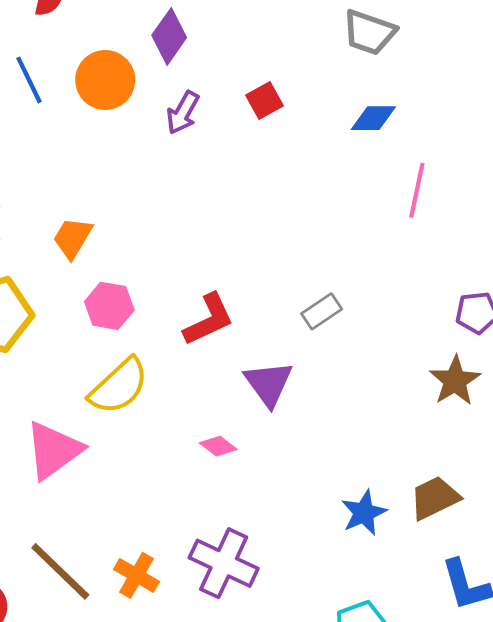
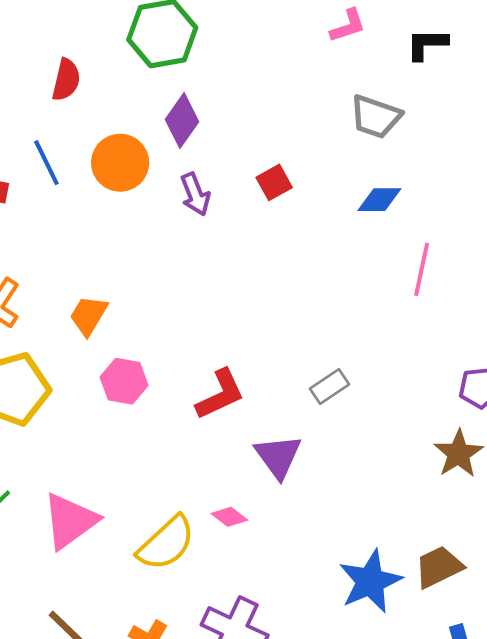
purple arrow: (183, 113) -> (195, 194), turned -51
yellow semicircle: (119, 386) -> (166, 543), moved
blue star: (364, 513) -> (370, 581), size x1.4

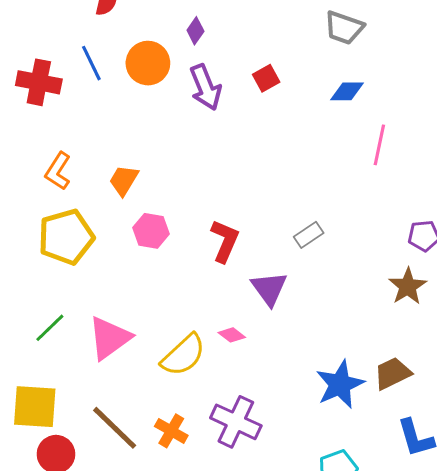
purple diamond: (182, 121) -> (195, 31), size x0.7
purple arrow: (195, 194) -> (206, 87), size x1.4
red L-shape: (220, 394) -> (225, 241), turned -42

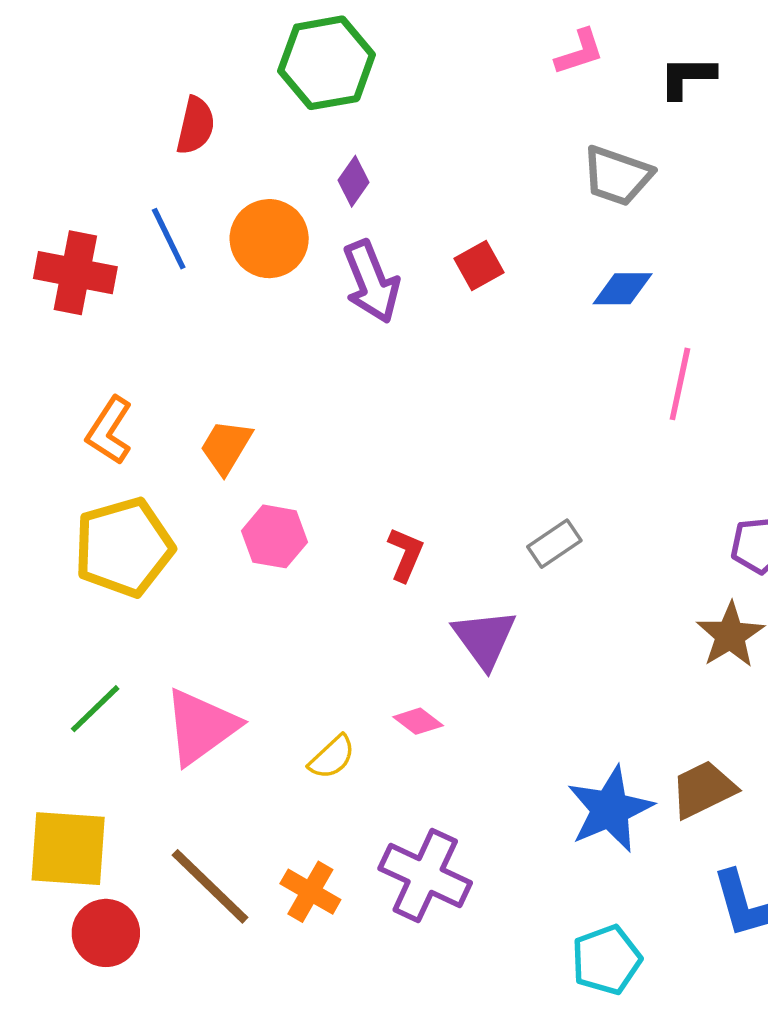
red L-shape: (225, 241) -> (405, 554), size x0.7
yellow semicircle: (183, 355) -> (332, 757), size x0.6

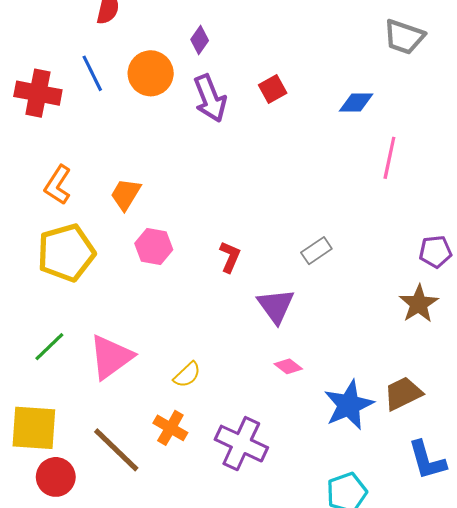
gray trapezoid: (617, 176) -> (404, 37), moved
pink diamond: (418, 721) -> (288, 366), moved
orange cross: (310, 892) -> (170, 428), moved

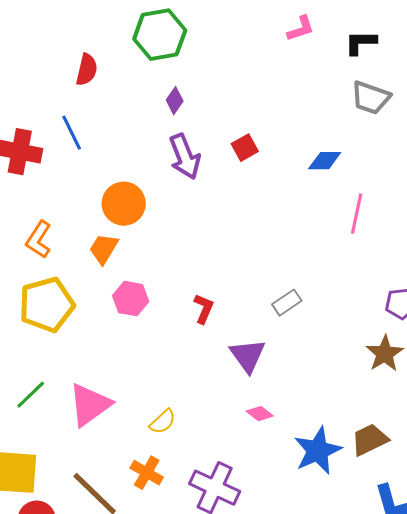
orange circle: (151, 73) -> (124, 204), moved

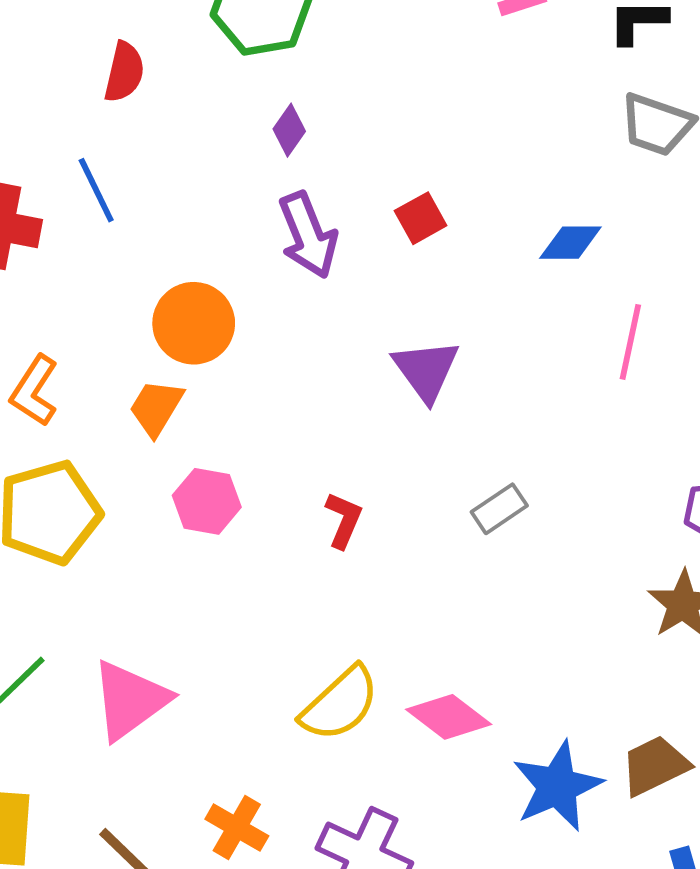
purple triangle: (248, 356) -> (426, 370), moved
pink diamond: (260, 414) -> (449, 717), size x1.6
yellow semicircle: (163, 422) -> (340, 704), moved, size x1.6

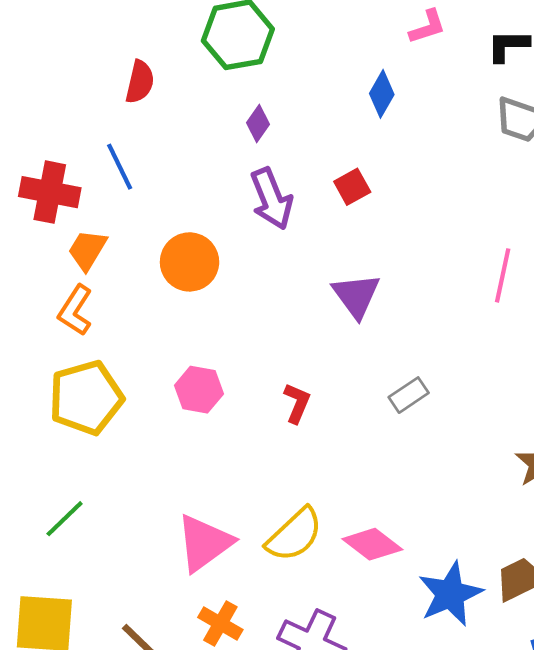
blue diamond: (570, 243) -> (382, 94), moved, turned -60
orange trapezoid: (156, 408) -> (87, 250), moved
pink triangle: (130, 700) -> (204, 543), moved

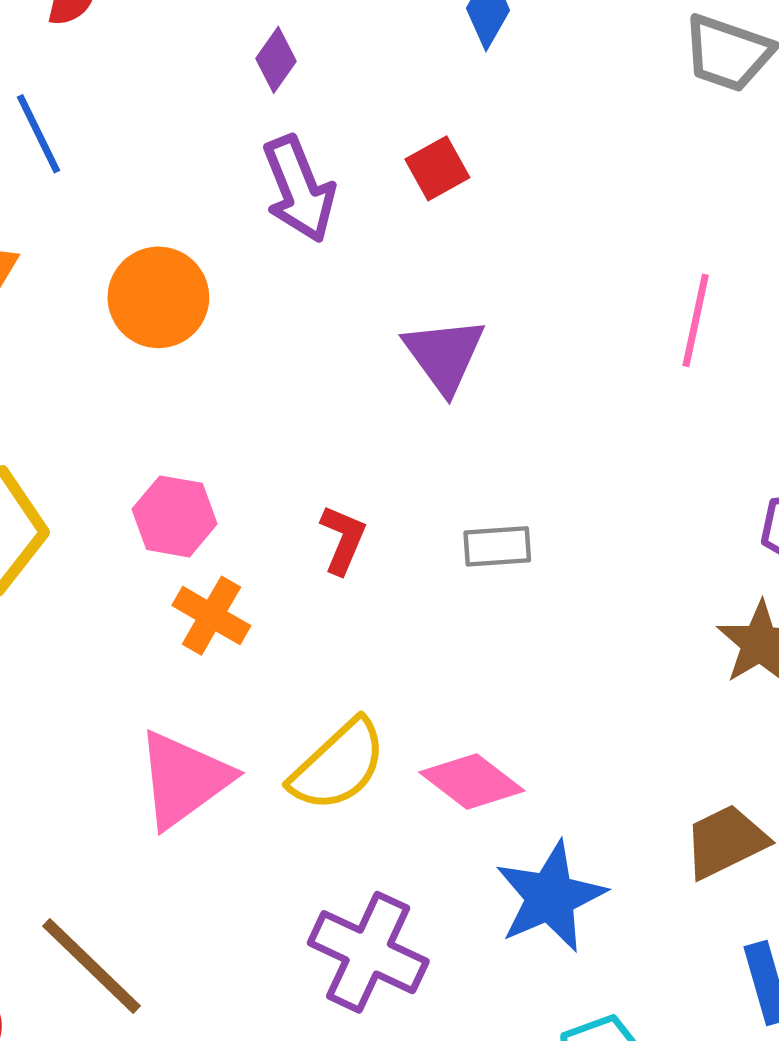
gray rectangle: (409, 395) -> (497, 546), moved, turned 30
blue star: (450, 594) -> (550, 897), moved
orange cross: (220, 624) -> (211, 616), moved

